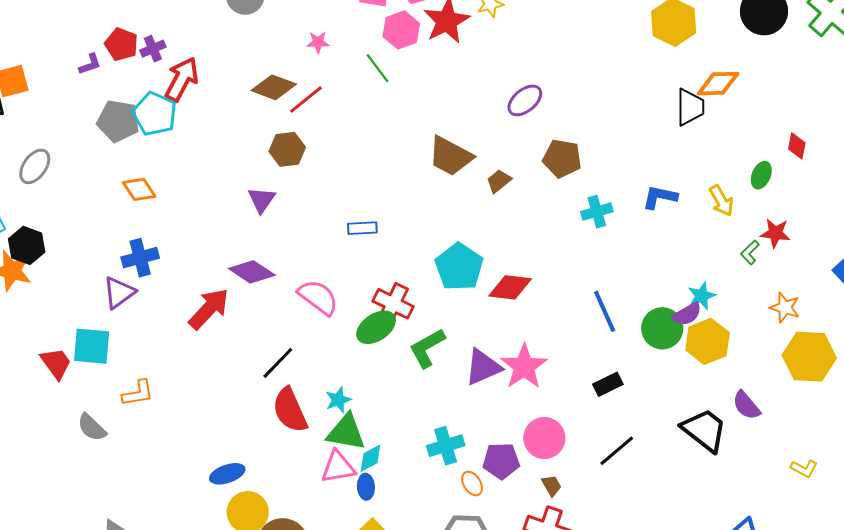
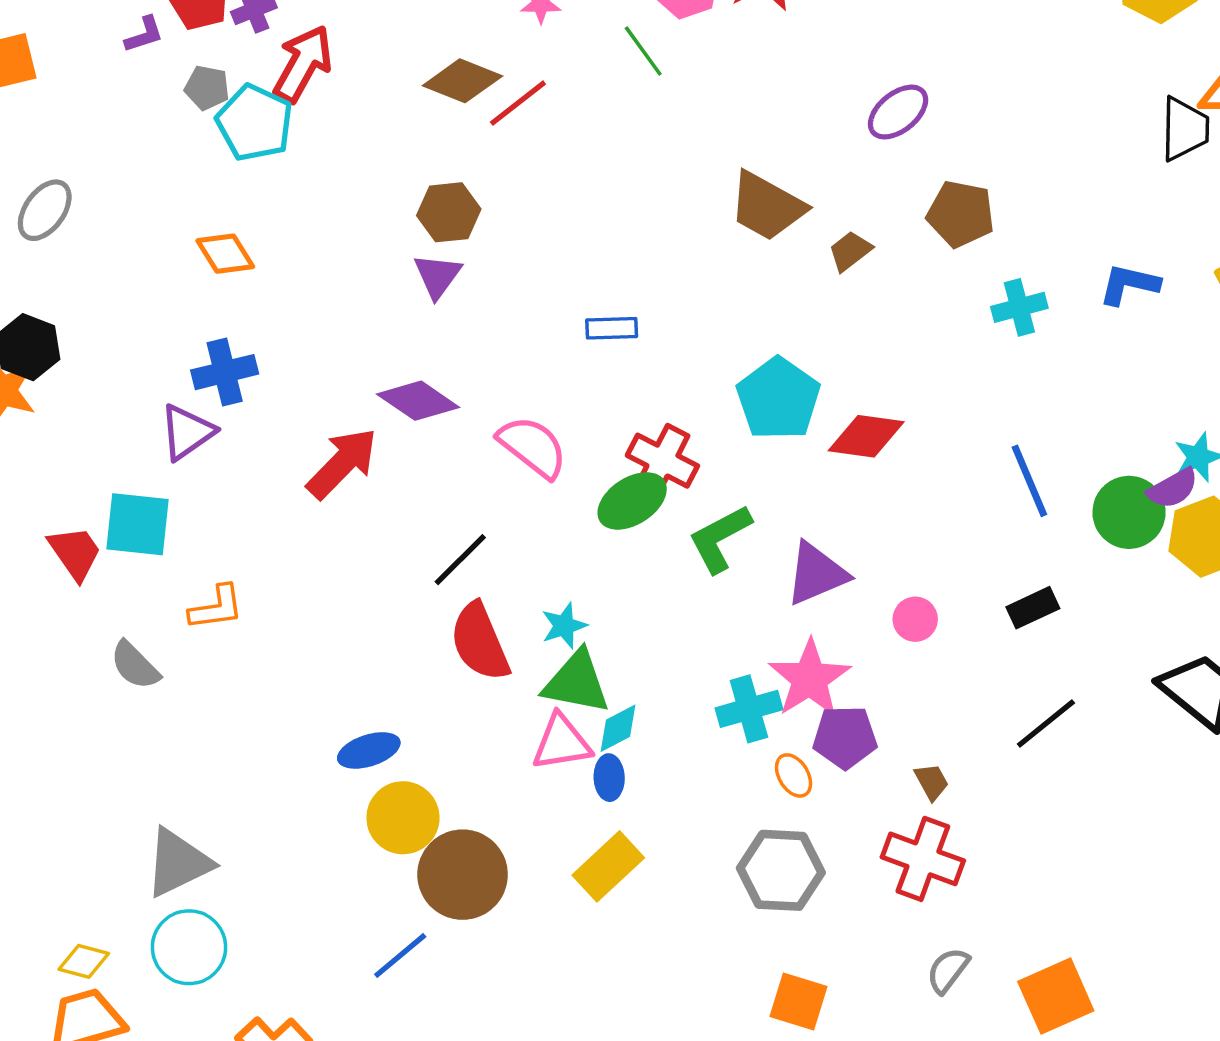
gray pentagon: (118, 121) -> (207, 88), moved, size x0.6
brown hexagon: (287, 149) -> (449, 212), moved
pink star: (524, 367) -> (810, 679), moved
pink circle: (544, 438) -> (915, 619), moved, size x0.6

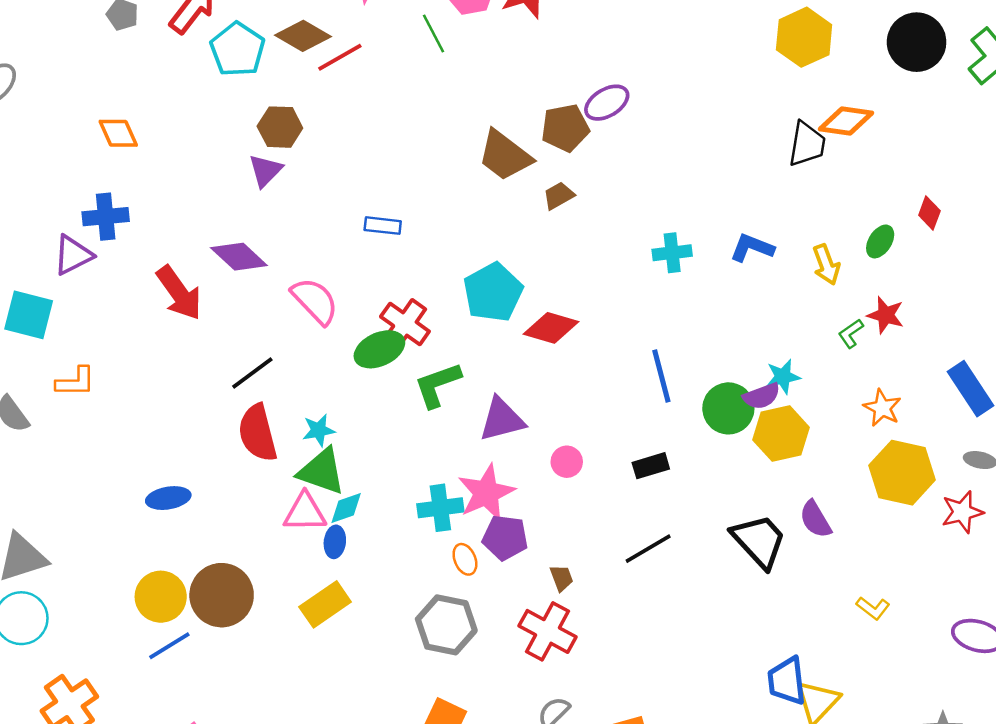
cyan pentagon: (255, 123) -> (238, 49), moved
brown pentagon: (961, 214) -> (565, 128), moved, turned -30
red arrow: (342, 463) -> (179, 293), turned 92
yellow circle: (403, 818) -> (161, 597), moved

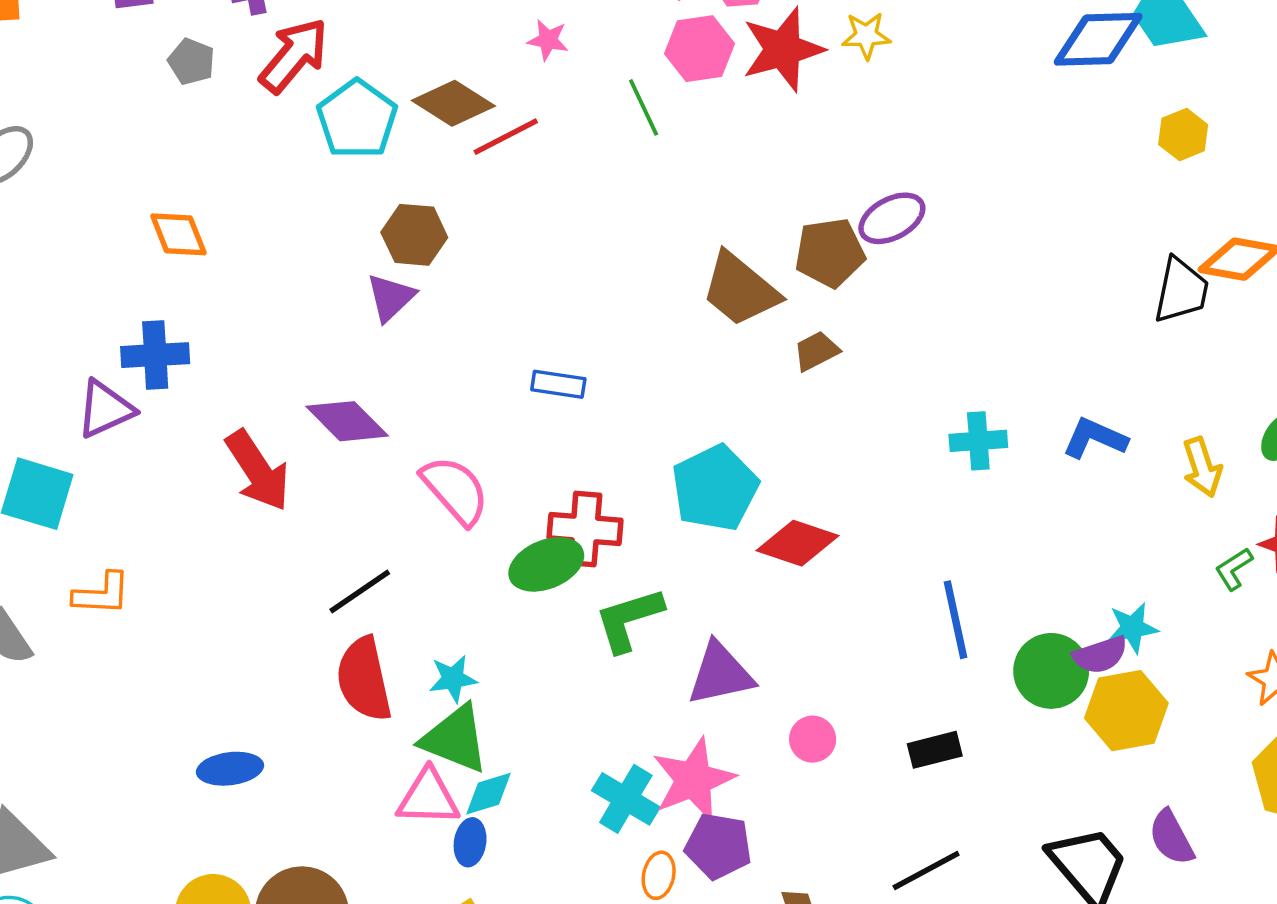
yellow hexagon: (804, 37) -> (1183, 135), size x0.6
red cross: (405, 324) -> (585, 529), turned -33
cyan cross: (440, 508) -> (626, 799), turned 36
orange ellipse: (465, 559) -> (659, 875), turned 32

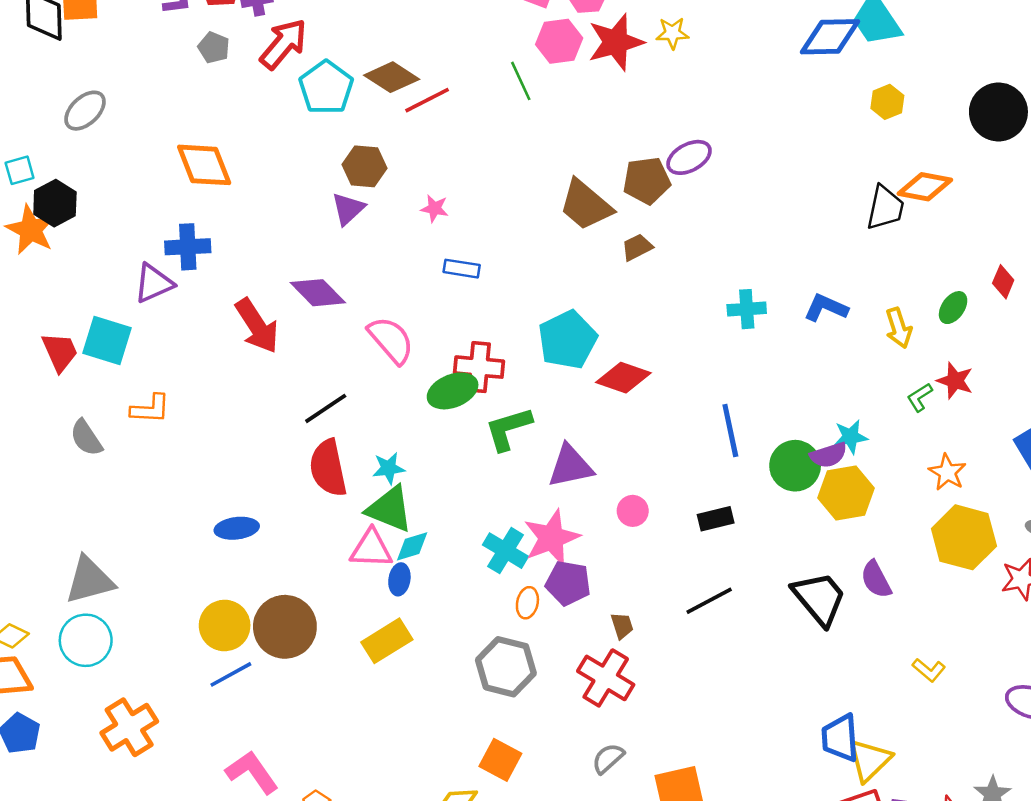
pink star: (548, 40) -> (435, 208), moved
orange diamond: (178, 234) -> (204, 165), size x1.4

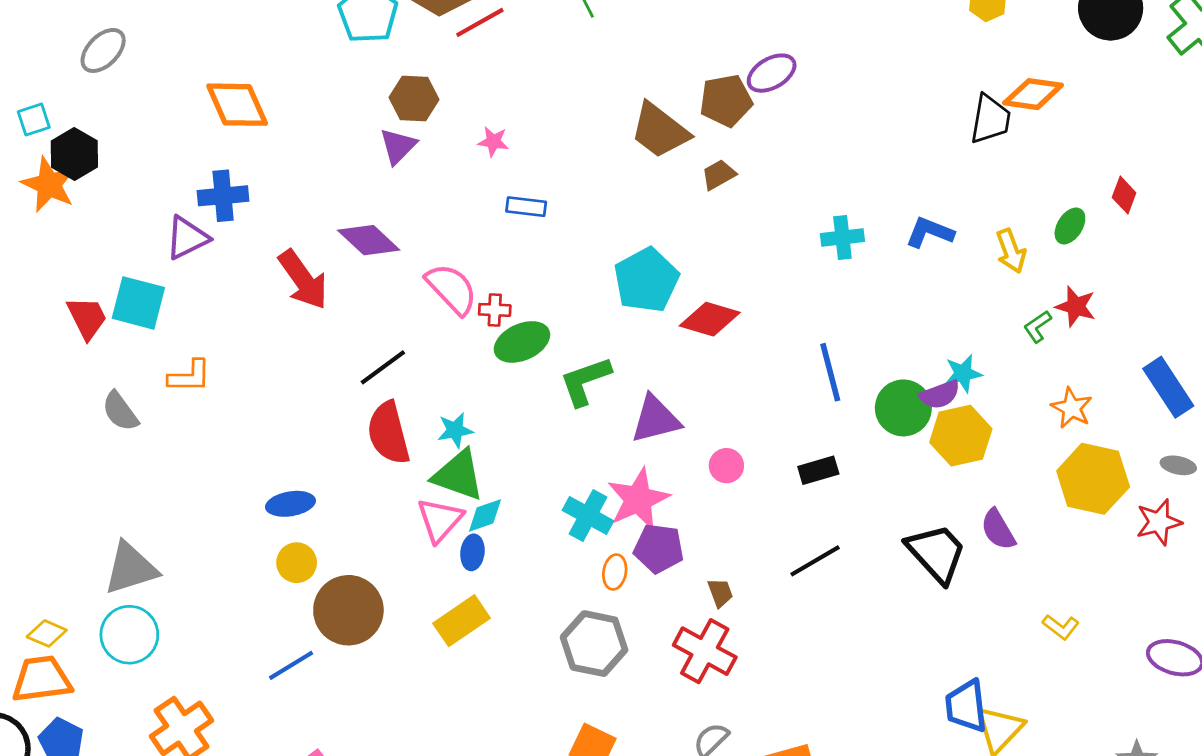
red cross: (479, 367) -> (495, 310), moved, size x0.6
pink triangle: (371, 549) -> (440, 520), turned -48
yellow circle: (225, 625) -> (297, 563), moved, size x0.7

